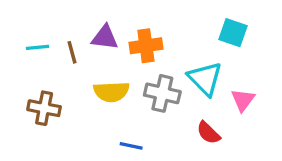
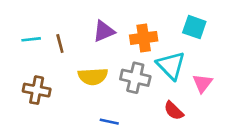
purple triangle: (105, 38) -> (104, 31), moved, turned -30
orange cross: (146, 46) -> (144, 38), moved

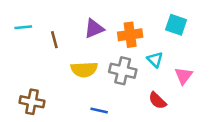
cyan line: (31, 39) -> (23, 27), moved
cyan triangle: (171, 65) -> (155, 60), size x0.6
brown cross: (37, 90) -> (32, 102), moved

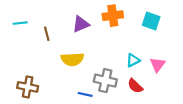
orange cross: (130, 35) -> (113, 16), moved
cyan triangle: (155, 60) -> (133, 60), moved, turned 48
gray cross: (123, 71) -> (105, 81), moved

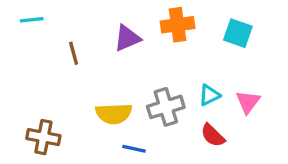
cyan line: (20, 23) -> (32, 20), moved
yellow semicircle: (72, 59) -> (114, 114), moved
gray cross: (105, 81) -> (166, 107), moved, turned -30

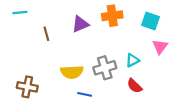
pink triangle: (248, 102) -> (160, 47), moved

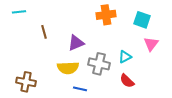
purple triangle: (80, 24) -> (76, 43), moved
gray cross: (105, 68) -> (99, 64), turned 30

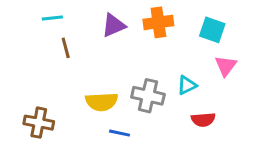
cyan line: (19, 12) -> (52, 18), moved
purple triangle: (76, 43) -> (114, 25), moved
red semicircle: (127, 81) -> (203, 120), moved, turned -49

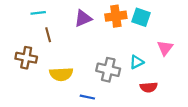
cyan square: (212, 30) -> (141, 17), moved
yellow semicircle: (102, 102) -> (61, 74), moved
brown cross: (39, 123) -> (26, 58), moved

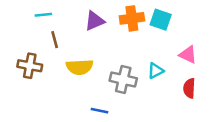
pink triangle: (165, 48) -> (188, 55), turned -42
yellow semicircle: (61, 74) -> (80, 67), moved
red semicircle: (149, 87) -> (189, 88), moved, turned 98

